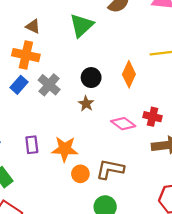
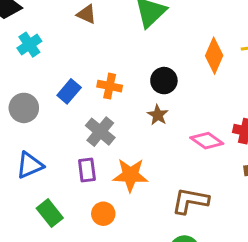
orange cross: (26, 55) -> (110, 86), moved, size x0.7
orange diamond: (129, 74) -> (214, 56), moved
gray cross: (49, 85) -> (100, 132), moved
orange circle: (80, 174) -> (103, 214), moved

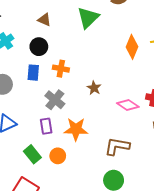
black circle: (164, 81) -> (39, 47), moved
blue rectangle: (69, 91) -> (33, 73), turned -35
green rectangle: (50, 213) -> (32, 154), moved

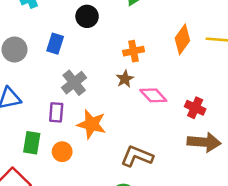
black circle: (39, 47) -> (87, 16), moved
orange cross: (61, 69) -> (134, 51), moved, turned -35
pink diamond: (128, 105) -> (153, 95), moved
green rectangle: (32, 154) -> (32, 143), turned 36

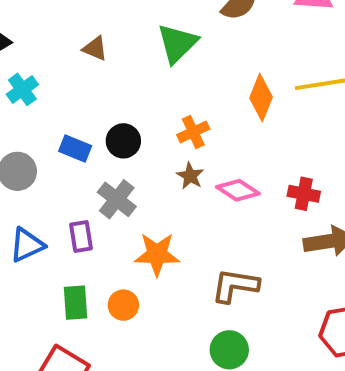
black circle: (87, 16) -> (123, 141), moved
blue rectangle: (55, 44) -> (75, 148), turned -72
purple rectangle: (56, 112) -> (81, 237), moved

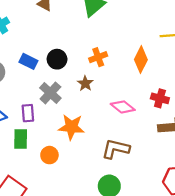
orange diamond: (261, 98) -> (141, 60), moved
brown star: (190, 176) -> (85, 83), moved
pink diamond: (238, 190) -> (123, 107), moved
green rectangle: (76, 303) -> (21, 139), moved

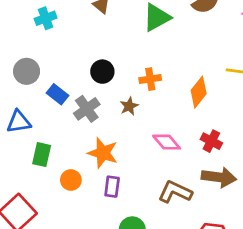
blue rectangle: (28, 61) -> (57, 94), moved
purple rectangle: (28, 113) -> (112, 187), moved
brown L-shape: (116, 149) -> (175, 192), moved

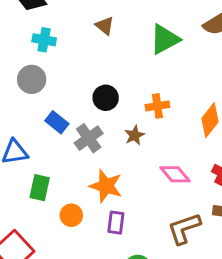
cyan cross: (46, 18) -> (44, 40), turned 30
gray circle: (27, 71) -> (32, 79), moved
brown L-shape: (175, 192) -> (184, 228), turned -44

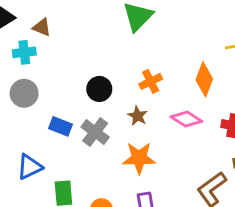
brown triangle: (105, 26) -> (42, 27), moved
pink diamond: (175, 174) -> (186, 119), moved
orange star: (106, 186) -> (139, 158), moved

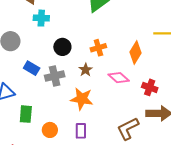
cyan cross: (24, 52) -> (41, 18), moved
gray cross: (95, 132) -> (55, 76), turned 30

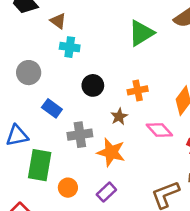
gray cross: (55, 76) -> (80, 135), moved
green rectangle: (26, 114) -> (40, 165), size x1.4
purple rectangle: (81, 131) -> (106, 192), turned 42

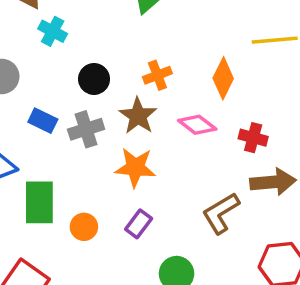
cyan cross: (70, 47) -> (53, 31), turned 30
brown star: (119, 117) -> (138, 116), size x1.5
gray cross: (80, 135) -> (86, 129), moved

